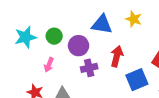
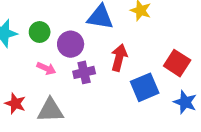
pink arrow: (49, 65) -> (46, 68), moved, turned -88

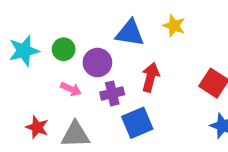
blue square: (145, 87) -> (137, 123), moved

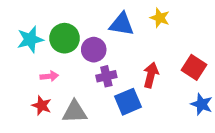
green circle: (64, 49) -> (64, 38), size x1.5
red arrow: (150, 77) -> (151, 75), moved
pink arrow: (71, 89) -> (49, 76), moved, turned -30

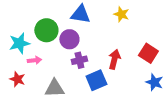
blue triangle: (122, 24) -> (80, 14), moved
cyan star: (30, 39) -> (19, 43), moved
red star: (42, 105) -> (17, 79), moved

